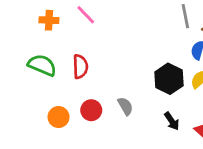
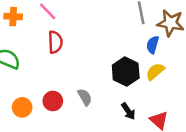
red semicircle: (80, 67) -> (55, 42), moved

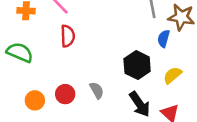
yellow semicircle: (155, 72) -> (172, 75), moved
black arrow: (128, 111) -> (140, 104), size x1.5

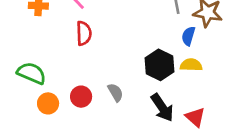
green semicircle: (20, 52) -> (32, 73), moved
yellow semicircle: (172, 75) -> (191, 65), moved, turned 42

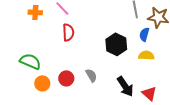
black hexagon: (159, 65) -> (116, 44), moved

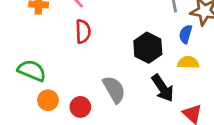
gray semicircle: (91, 75) -> (114, 89), size x1.5
red circle: (66, 78) -> (80, 107), moved
black arrow: (125, 86) -> (163, 88), moved

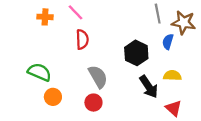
yellow semicircle: (188, 62) -> (172, 75), moved
gray semicircle: (114, 89) -> (98, 77), moved
red circle: (80, 107) -> (93, 103), moved

